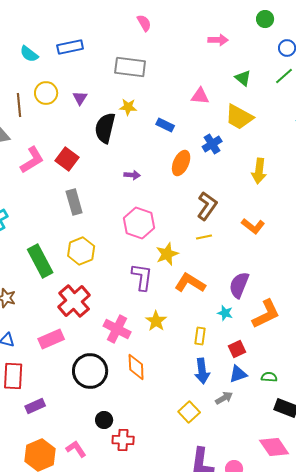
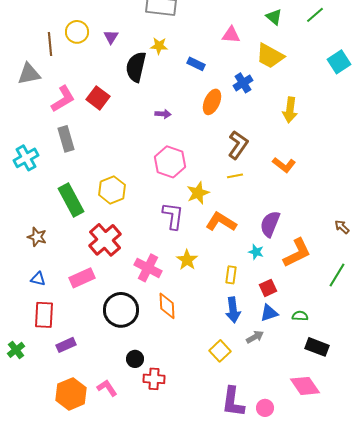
gray rectangle: (74, 202) -> (66, 139), moved

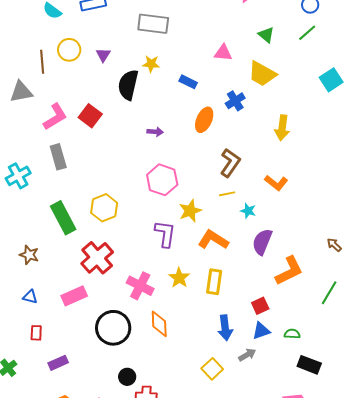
cyan star: (256, 252) -> (248, 211), moved
yellow rectangle: (231, 275) -> (214, 282), moved, size x1.4
red rectangle: (44, 315) -> (36, 333), size x0.6

